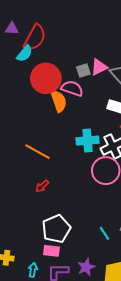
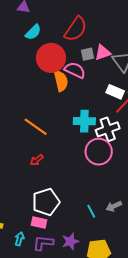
red semicircle: (35, 38) -> (76, 29), moved

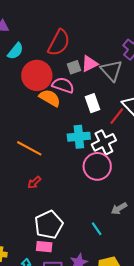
orange semicircle: (61, 81) -> (50, 98), turned -40
white rectangle: (115, 92) -> (93, 103), moved, turned 54
gray arrow: (114, 206) -> (119, 208), moved

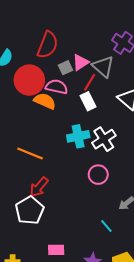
red line: (117, 116) -> (90, 82), moved
pink circle: (97, 166) -> (98, 175), moved, size x0.7
red arrow: (34, 182) -> (39, 187), size x1.5
white pentagon: (49, 225) -> (30, 210), moved

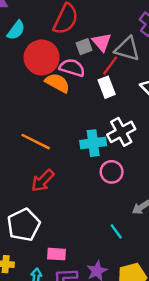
pink triangle: (81, 62) -> (102, 42), turned -42
gray triangle: (103, 67) -> (127, 49), turned -30
cyan cross: (78, 136) -> (93, 143), moved
white pentagon: (30, 210) -> (24, 225), moved

